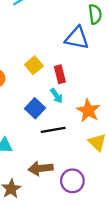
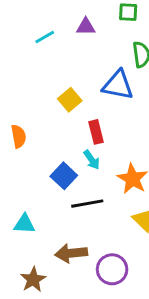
yellow square: (34, 65) -> (70, 100), moved

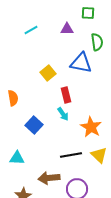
purple triangle: (86, 27) -> (67, 29), moved
blue square: (64, 176) -> (34, 125), moved
black line: (87, 204) -> (71, 155), moved

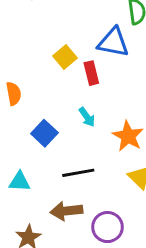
red rectangle: (66, 95) -> (91, 73), moved
black line: (71, 155) -> (78, 173), moved

